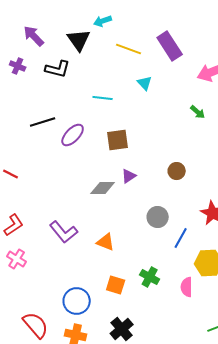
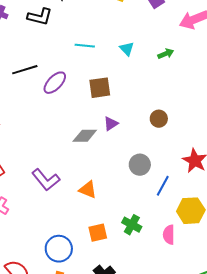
cyan triangle: (145, 83) -> (127, 49), moved
green arrow: (198, 112) -> (166, 54), moved, turned -63
orange square: (116, 285) -> (98, 233), turned -30

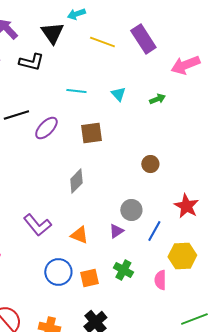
purple triangle: (111, 124) -> (116, 231), moved
gray diamond: (85, 136) -> (76, 181), turned -45
blue circle: (59, 249) -> (58, 272), moved

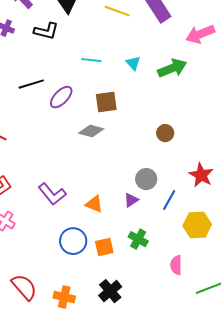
green arrow: (157, 99) -> (172, 68), size x1.8
gray diamond: (76, 181) -> (91, 131), moved, turned 60
pink semicircle: (160, 280) -> (176, 265), moved

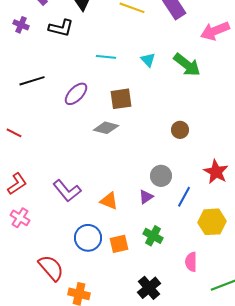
green arrow: (172, 68) -> (187, 65), turned 60
black line: (31, 84) -> (32, 81), moved
red semicircle: (24, 287) -> (51, 268), moved
black cross: (110, 291) -> (149, 288), moved

